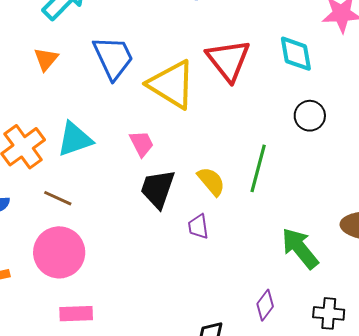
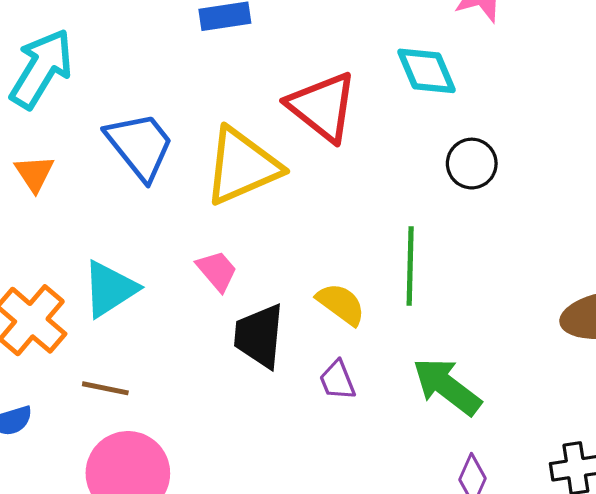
yellow triangle: (172, 84) -> (242, 166), turned -42
green arrow: (300, 248) -> (447, 386), moved

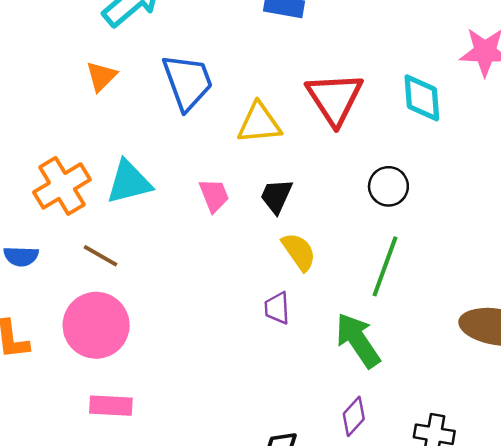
black circle: (472, 164) -> (388, 186), moved
yellow triangle: (242, 166) -> (259, 123), size x0.7
green line: (410, 266) -> (385, 266), moved
black trapezoid: (259, 336) -> (276, 196), moved, size x0.7

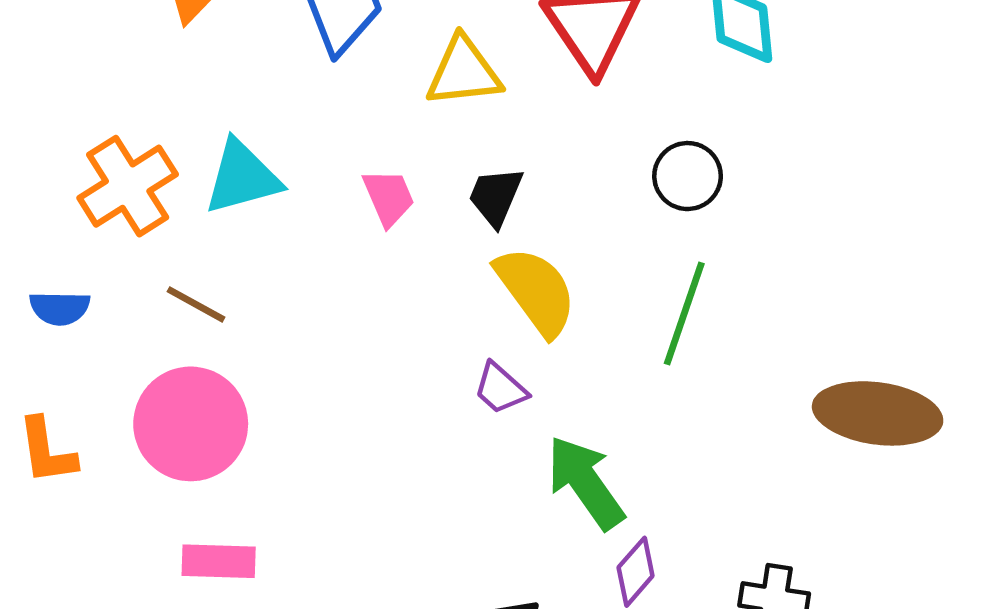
yellow semicircle: (299, 252) -> (536, 291), size x1.4
purple trapezoid: (277, 308) -> (500, 388), turned -44
green arrow: (358, 340) -> (585, 482), moved

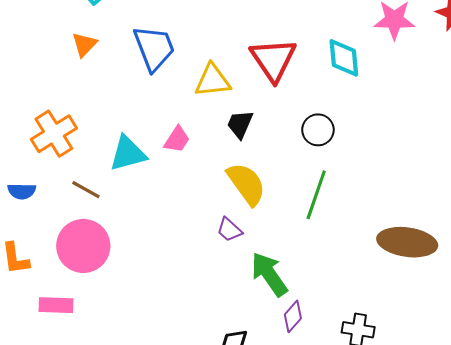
cyan triangle: (242, 177) -> (128, 154), moved
black trapezoid: (496, 196) -> (240, 124), moved
pink trapezoid: (389, 197) -> (177, 139), turned 56
pink rectangle: (219, 561) -> (56, 305), moved

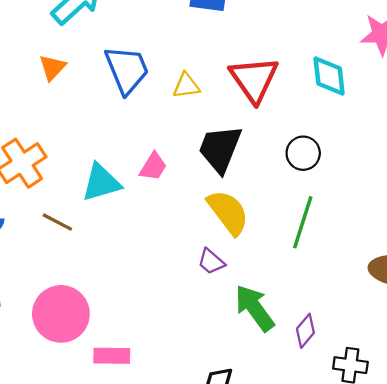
yellow triangle: (213, 80) -> (186, 86), moved, size x0.7
black trapezoid: (240, 124) -> (220, 149), size x1.6
pink circle: (83, 246) -> (61, 314), moved
pink rectangle: (56, 305) -> (112, 356), moved
purple diamond: (293, 316) -> (305, 331), moved

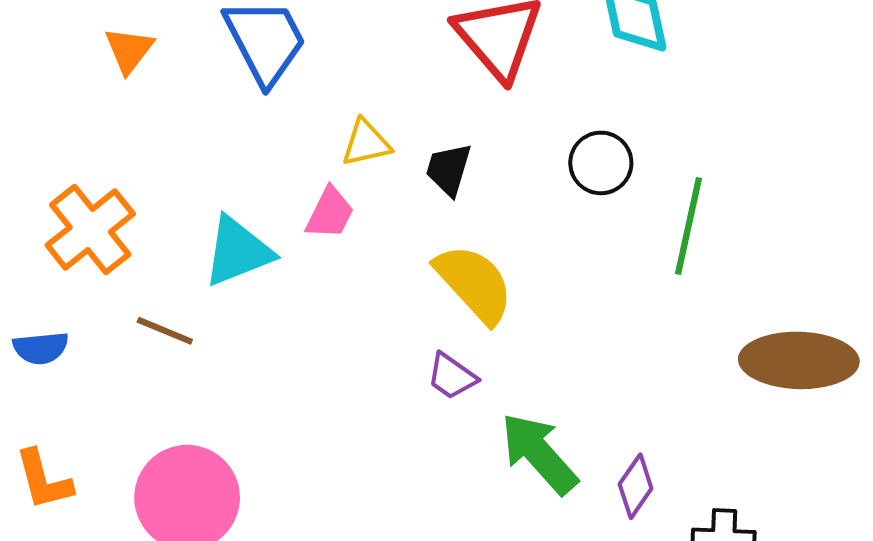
yellow triangle: (186, 86) -> (366, 143), moved
black trapezoid: (220, 149) -> (449, 169), size x0.6
green line: (303, 222) -> (689, 226), moved

